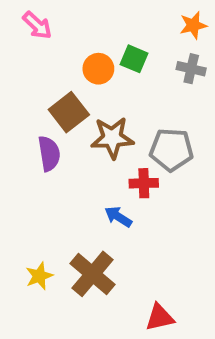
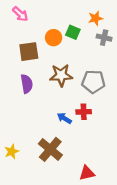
orange star: (193, 25) -> (95, 18), moved
brown square: (69, 112) -> (29, 52), moved, turned 30
red cross: (144, 183) -> (84, 112), moved
yellow star: (39, 276) -> (12, 152), moved

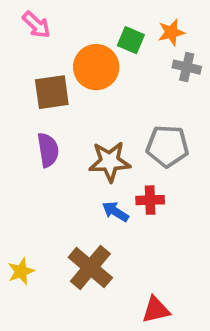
green square: (73, 32) -> (131, 40), moved
orange circle: (54, 38) -> (96, 67), size x1.5
brown star: (61, 75) -> (110, 162), moved

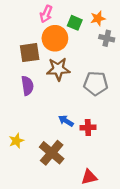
pink arrow: (36, 25) -> (46, 14), moved, turned 70
brown star: (110, 162) -> (58, 69), moved
red cross: (150, 200) -> (88, 127), moved
yellow star: (21, 271) -> (16, 141), moved

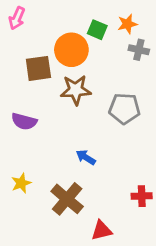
pink arrow: (46, 14) -> (17, 18), moved
purple semicircle: (27, 86) -> (24, 121), moved, turned 114
red cross: (88, 127) -> (142, 196), moved
red triangle: (89, 177) -> (102, 230), moved

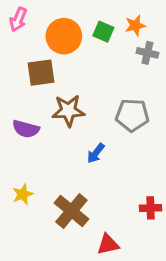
orange circle: (71, 50) -> (64, 36), moved
brown star: (76, 90) -> (68, 111), moved
blue arrow: (86, 157) -> (96, 153), moved, turned -84

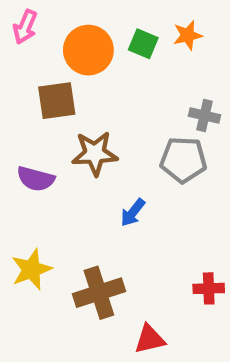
gray cross: (147, 53) -> (204, 115), moved
yellow star: (23, 194) -> (31, 269), size x1.4
brown cross: (71, 211) -> (99, 293), turned 32

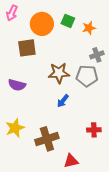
orange star: (188, 35) -> (89, 28), moved
gray cross: (204, 115) -> (97, 55), turned -32
brown star: (95, 153) -> (59, 73), moved
red cross: (209, 288) -> (94, 130), moved

